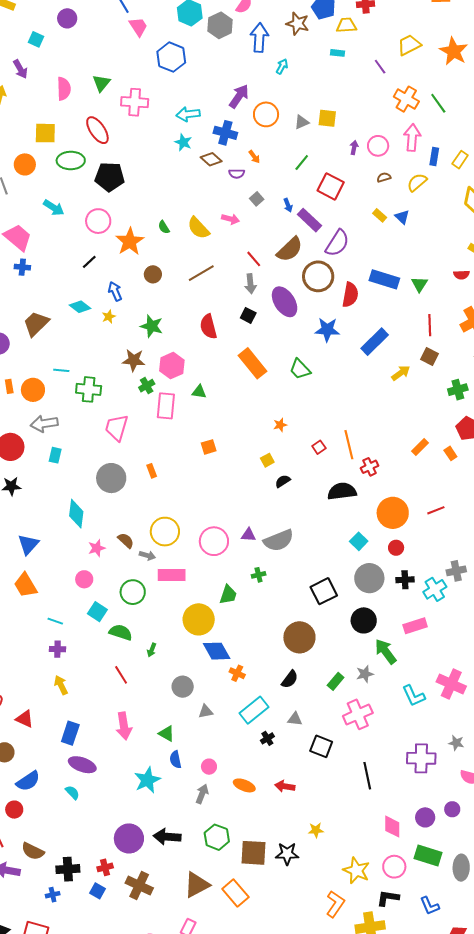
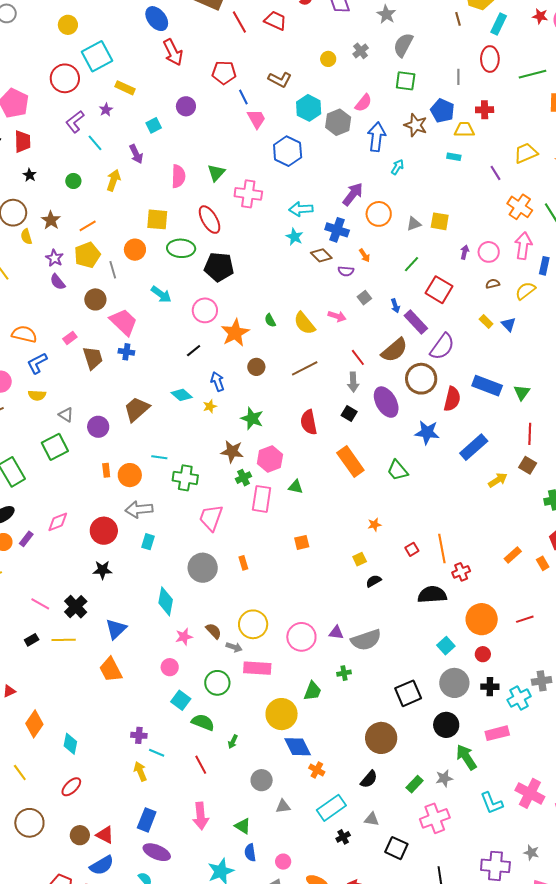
cyan square: (36, 39) -> (154, 125), turned 35
cyan line: (55, 621) -> (157, 753), moved
red triangle: (25, 719) -> (105, 835), moved

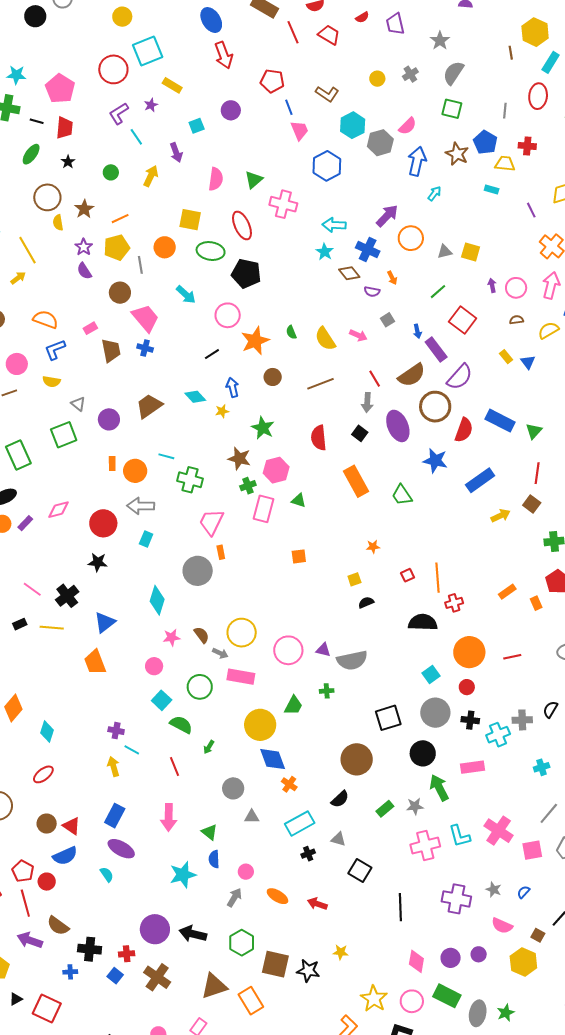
purple arrow: (465, 252) -> (492, 285), turned -32
orange rectangle: (243, 563) -> (221, 552), moved
pink cross: (435, 818) -> (425, 845), moved

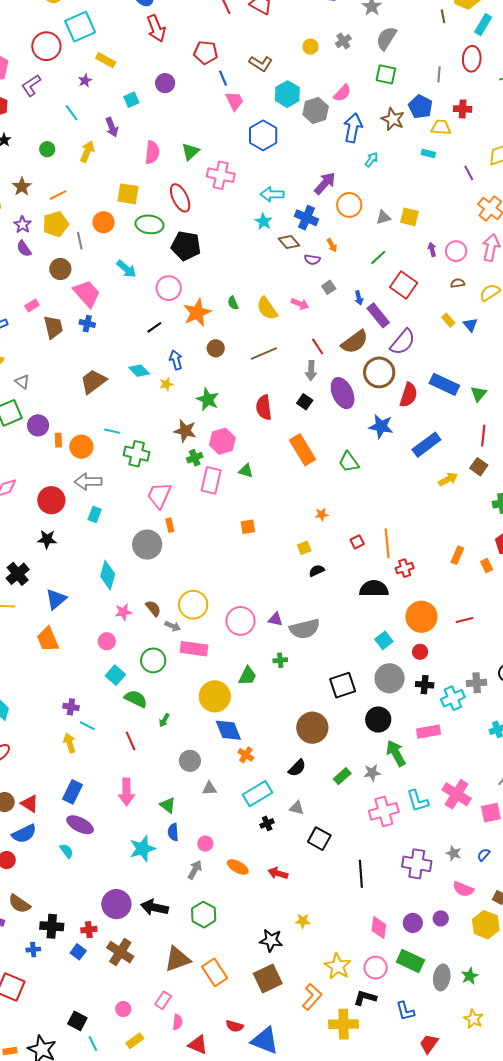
purple L-shape: (119, 114) -> (31, 85), moved
purple circle: (109, 419) -> (38, 425), moved
orange rectangle: (507, 592) -> (457, 555), turned -30
brown square: (275, 964) -> (268, 978), moved, turned -36

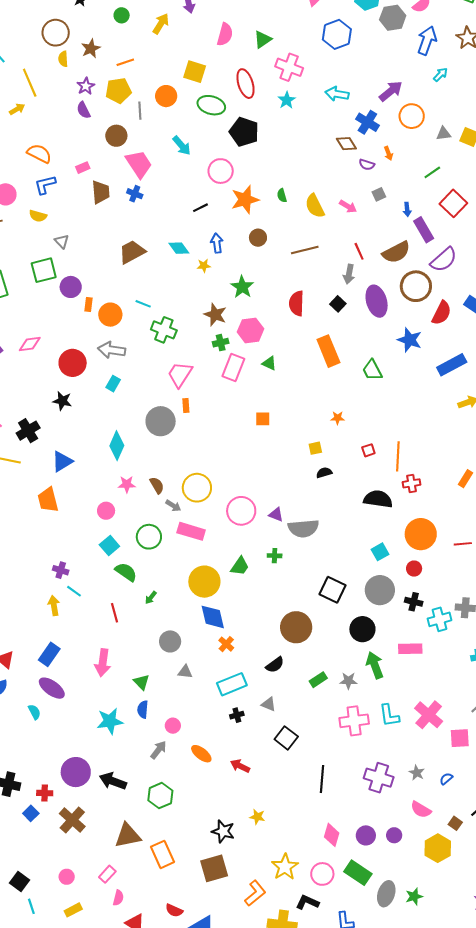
cyan star: (264, 221) -> (287, 100), moved
black square: (343, 685) -> (332, 590), turned 36

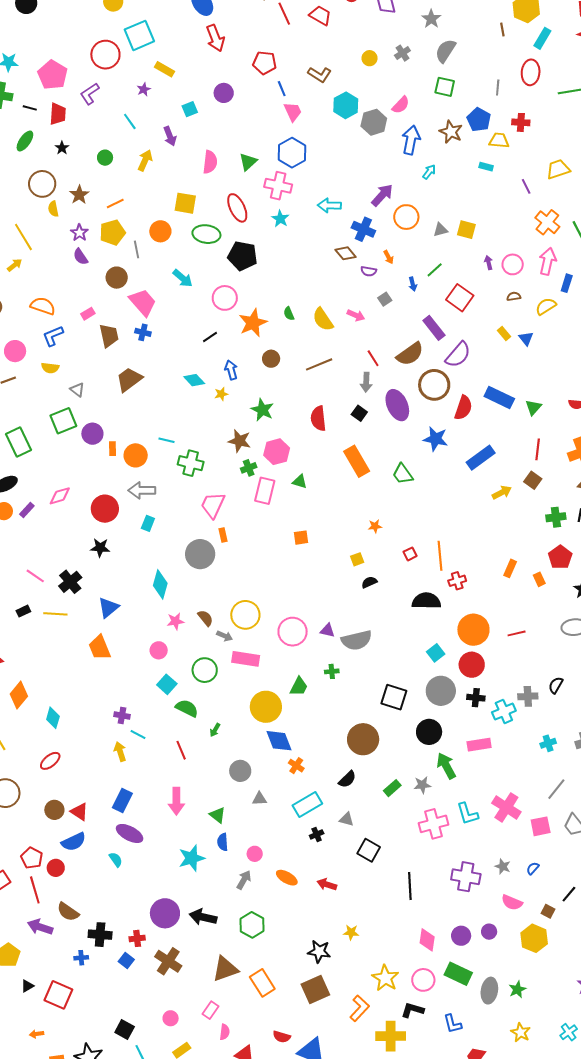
blue hexagon: (337, 34) -> (292, 153), moved
blue arrow: (407, 209) -> (413, 284), moved
brown trapezoid: (132, 252) -> (129, 379), moved
red circle: (414, 569) -> (472, 665), size x1.6

